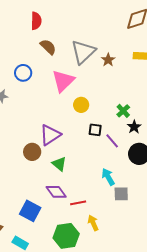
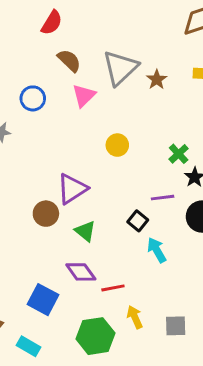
red semicircle: (36, 21) -> (52, 23), turned 30
pink triangle: (63, 81) -> (84, 96), moved, size x0.7
black square: (95, 130) -> (138, 221), moved, turned 32
purple line: (112, 141) -> (163, 198), turned -56
gray square: (121, 194) -> (176, 326), moved

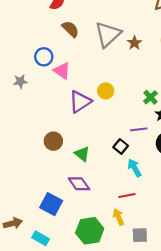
pink triangle: (84, 96) -> (62, 71), moved, turned -42
purple triangle: (72, 189) -> (80, 102), moved
red line: (113, 288) -> (127, 196), moved
gray square: (176, 326) -> (140, 235), moved

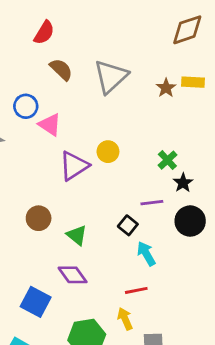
brown star: (135, 43) -> (166, 88), moved

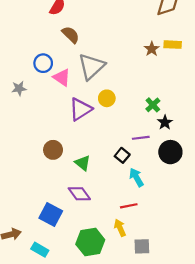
gray triangle: (111, 77) -> (91, 66), moved

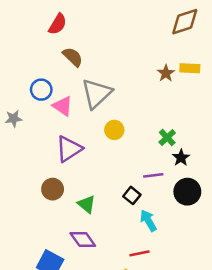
purple triangle: (80, 109) -> (69, 149), moved

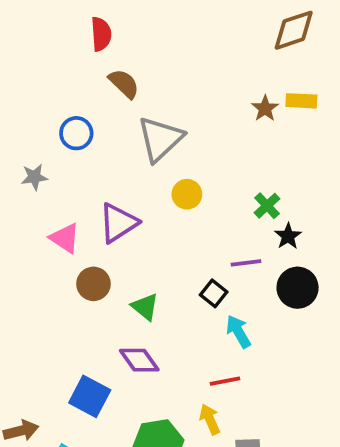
red semicircle: (58, 24) -> (101, 34), turned -35
pink triangle: (63, 106) -> (65, 238), moved

